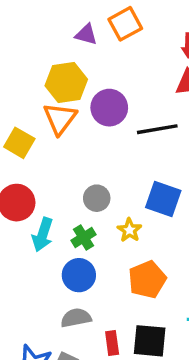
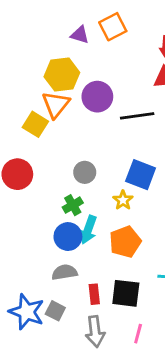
yellow square: (19, 143) -> (35, 124), moved
yellow star: (130, 230) -> (123, 200), moved
cyan arrow: (43, 235) -> (88, 230), moved

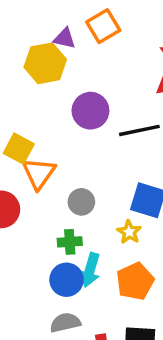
yellow hexagon: (62, 75) -> (45, 63), moved
orange triangle: (56, 105) -> (39, 173), moved
green cross: (73, 205) -> (70, 242), turned 30

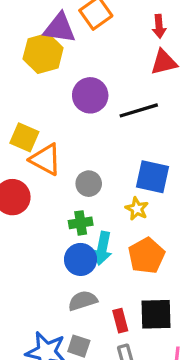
purple triangle: (65, 38) -> (60, 28), size x1.5
orange triangle: (39, 173) -> (46, 159), turned -32

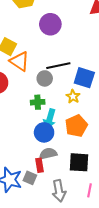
black line: (139, 110) -> (58, 66), moved
blue circle: (81, 259) -> (44, 132), moved
gray semicircle: (83, 301) -> (48, 154), moved
red rectangle: (120, 321) -> (39, 165), moved

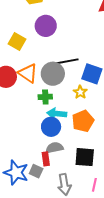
purple circle: (50, 24) -> (46, 26), moved
orange triangle: (19, 61) -> (28, 73), moved
gray circle: (45, 78) -> (53, 74), size x1.5
cyan arrow: (50, 119) -> (57, 114), turned 78

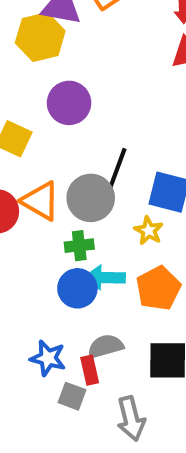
black line: (67, 61) -> (116, 171), turned -55
blue circle: (51, 127) -> (77, 288), moved
blue star: (16, 173) -> (48, 358), moved, size x0.7

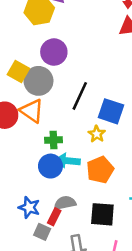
gray circle: (91, 198) -> (38, 81), moved
red rectangle: (90, 370) -> (54, 217), turned 35

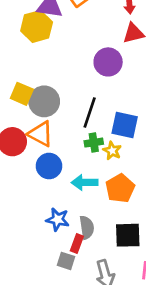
purple circle: (54, 52) -> (108, 62), moved
green cross: (54, 140) -> (94, 143), moved
blue circle: (50, 166) -> (49, 166), moved
gray semicircle: (65, 203) -> (87, 227), turned 100
blue star: (29, 207) -> (58, 219), moved

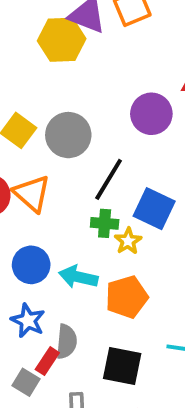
gray circle: (44, 101) -> (68, 135), moved
blue circle: (49, 166) -> (31, 265), moved

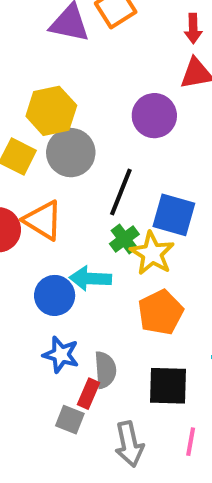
yellow hexagon: (62, 40) -> (51, 111), moved
green cross: (105, 223) -> (124, 239), turned -32
yellow star: (128, 241) -> (152, 253), size x1.5
cyan arrow: (78, 277) -> (90, 278), moved

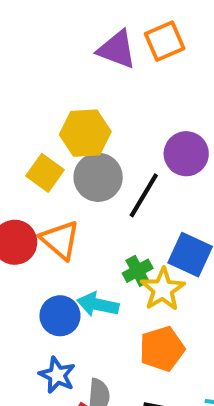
black line: (121, 192) -> (144, 195), moved

